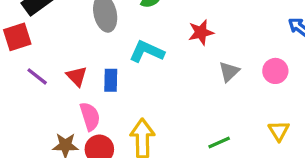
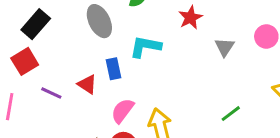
blue rectangle: (111, 80) -> (113, 69), moved
pink semicircle: (90, 116) -> (123, 111), moved, turned -112

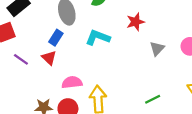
blue rectangle: (113, 69) -> (56, 38), moved, turned 35
pink semicircle: (123, 111) -> (72, 82), turned 36

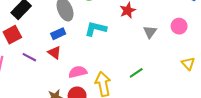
blue rectangle: (56, 38) -> (58, 34), turned 40
green line: (153, 99) -> (136, 73), moved

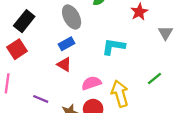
cyan L-shape: (96, 29) -> (113, 47), moved
purple line: (29, 57) -> (41, 99), moved

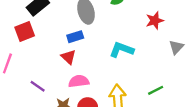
pink semicircle: (91, 83) -> (79, 81), moved

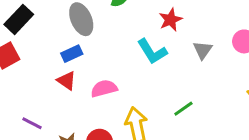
cyan L-shape: (121, 50) -> (152, 51), moved, turned -135
pink semicircle: (79, 81) -> (104, 89), moved

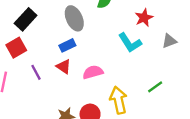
gray triangle: (203, 50) -> (169, 41), turned 35
purple line: (32, 123) -> (36, 72), moved, turned 35

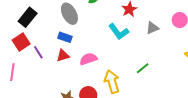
blue rectangle: (67, 45) -> (65, 37), turned 48
red triangle: (64, 66) -> (63, 56), turned -48
purple line: (36, 72) -> (38, 52), moved

